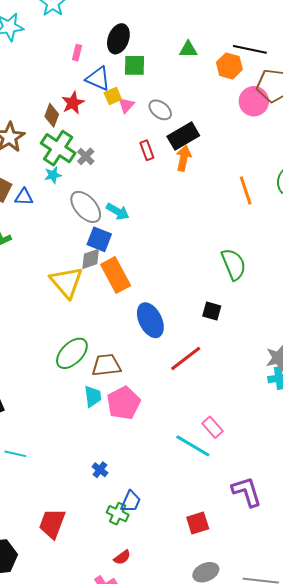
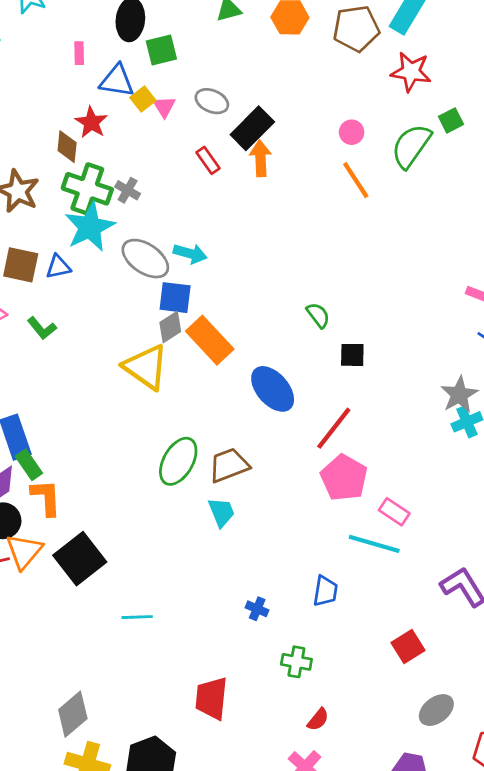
pink circle: (254, 101) -> (352, 132), moved, size x0.6
cyan star: (53, 175) -> (90, 227), size x2.0
green semicircle: (234, 264) -> (318, 315), moved, size x0.6
pink pentagon: (123, 403) -> (344, 478), moved
blue trapezoid: (131, 502) -> (325, 591), moved

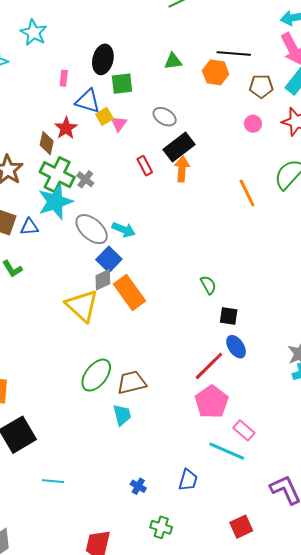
brown pentagon: (356, 29) -> (261, 86), size x0.7
gray ellipse: (212, 101) -> (165, 117), moved
pink circle: (352, 132) -> (253, 124), moved
blue square: (175, 298) -> (109, 259), turned 30
blue ellipse: (273, 389) -> (236, 347), moved, size x0.7

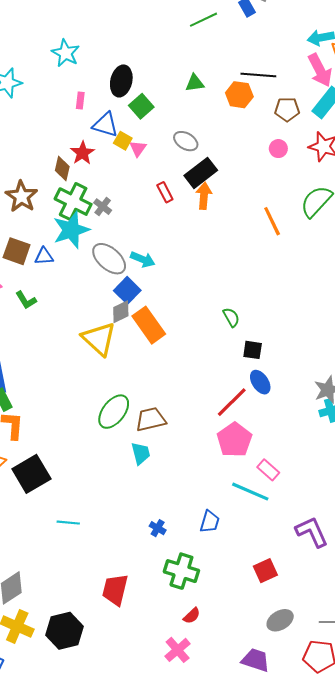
cyan star: (34, 33) -> (66, 53), moved
green square: (122, 84) -> (141, 106), turned -35
yellow square: (104, 116) -> (123, 141), turned -30
green cross: (161, 527) -> (181, 571), size x1.5

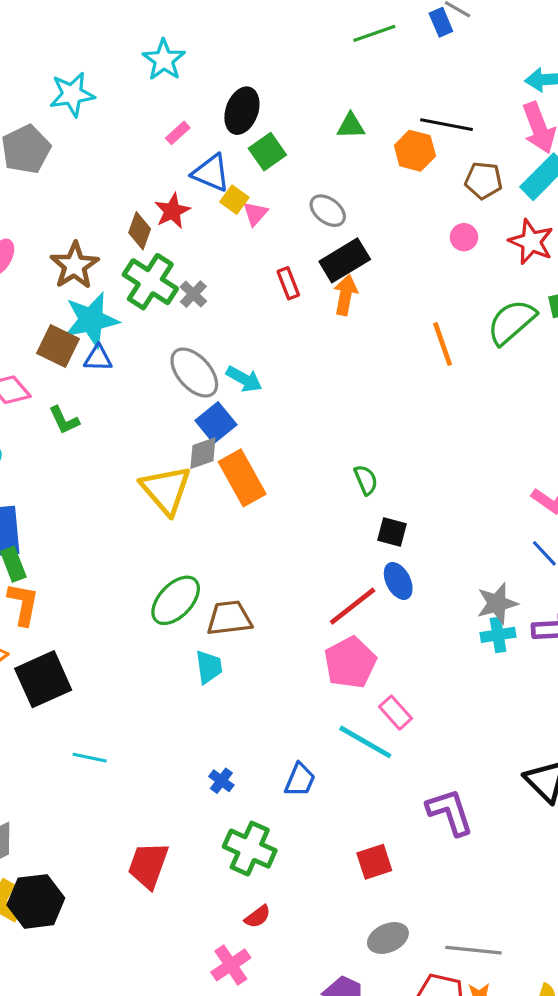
pink rectangle: (80, 101) -> (178, 133), turned 35
cyan star: (71, 230) -> (91, 320), moved
black hexagon: (65, 631) -> (36, 901), moved

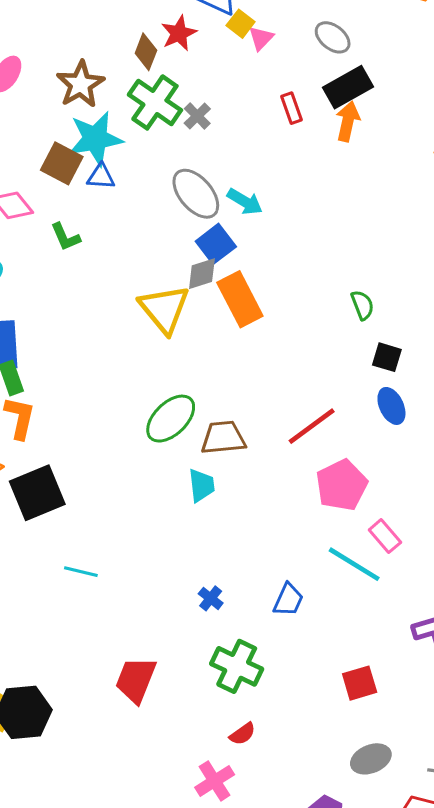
red line: (353, 606) -> (312, 426), moved

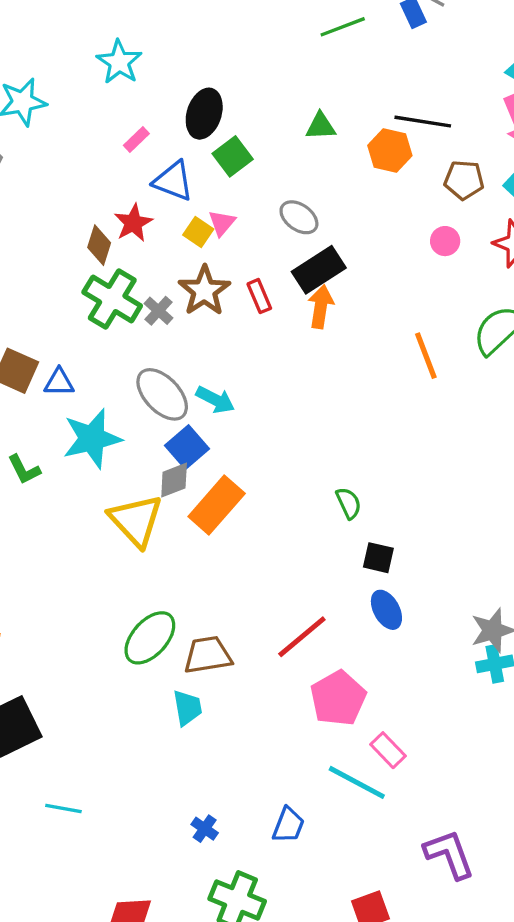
yellow square: (241, 24) -> (198, 232), moved
brown star: (80, 84) -> (204, 291), moved
cyan star: (95, 139) -> (92, 439), moved
green L-shape: (65, 237) -> (24, 470), moved
orange rectangle: (240, 299) -> (217, 505), turned 72

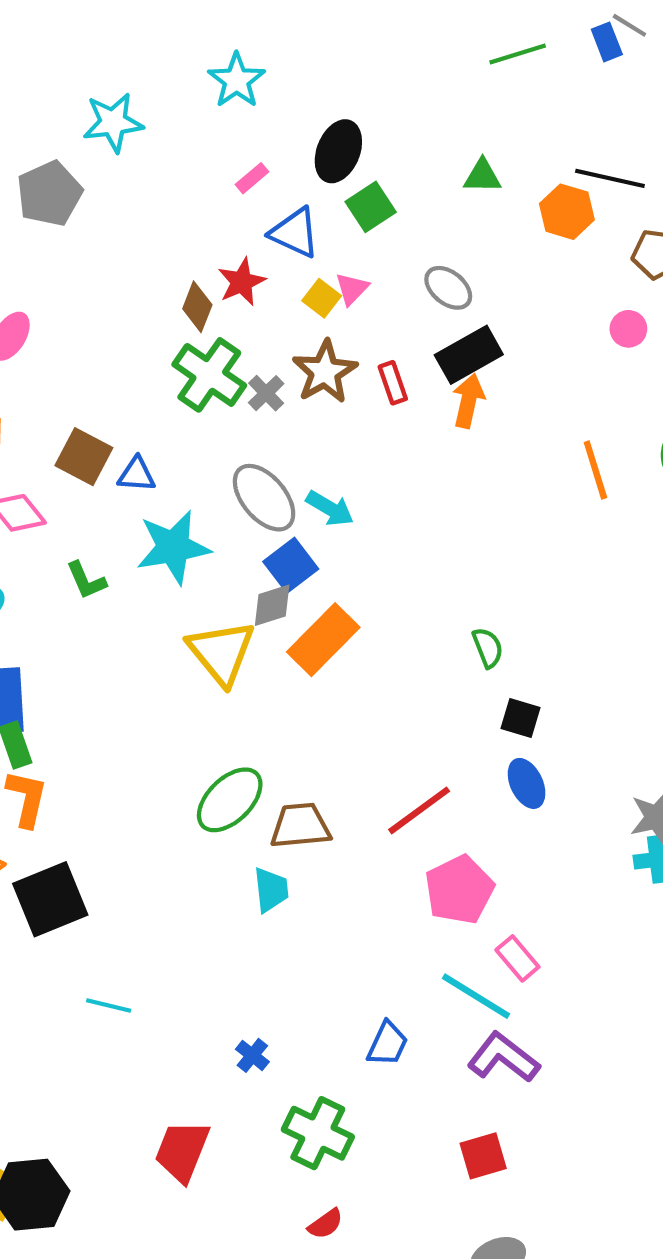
blue cross: (205, 829) -> (252, 1055), moved
purple L-shape: (449, 854) -> (503, 1057), moved, turned -36

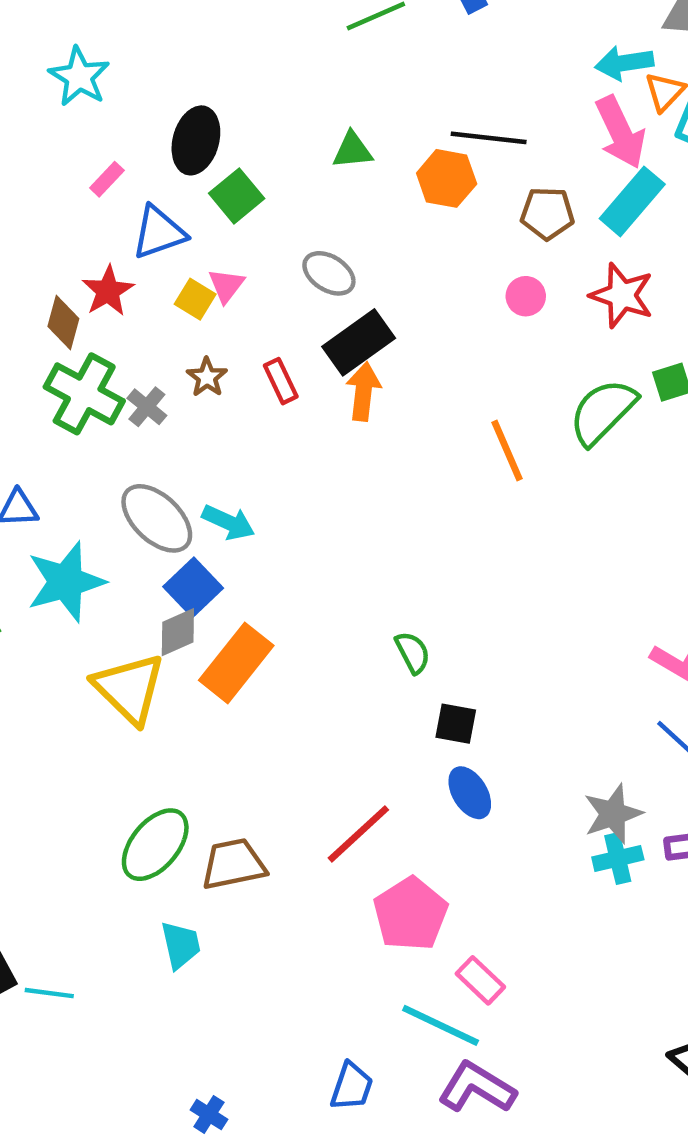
blue triangle: (295, 233) -> (159, 232), turned -38
brown star: (325, 372) -> (207, 377), size x0.6
cyan trapezoid: (271, 890) -> (181, 945), moved
cyan line: (109, 1006) -> (49, 993), moved

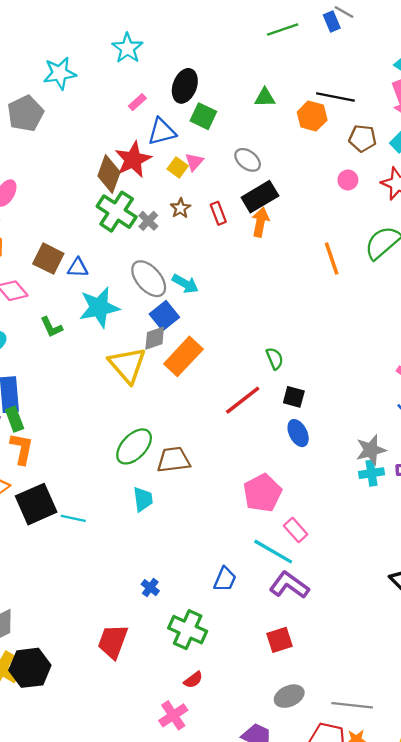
green square: (237, 196) -> (203, 116), turned -30
red star: (108, 291) -> (133, 160), size x1.4
brown diamond: (63, 323) -> (109, 174), size x1.4
red line: (358, 834) -> (243, 400), moved

